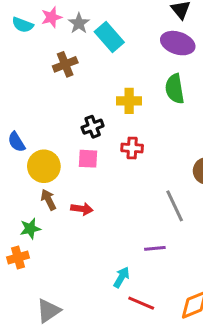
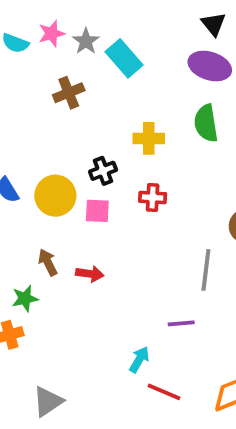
yellow circle: (44, 166) -> (55, 196), moved
gray line: (175, 206) -> (206, 270), turned 32

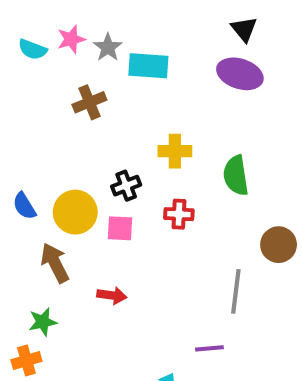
cyan rectangle: (124, 58) -> (148, 66), turned -45
green semicircle: (206, 123) -> (236, 175), moved
brown arrow: (48, 262) -> (55, 263), moved, size x1.4

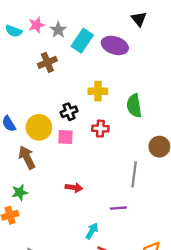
cyan rectangle: (148, 66) -> (82, 41), turned -60
purple ellipse: (240, 74) -> (115, 45), moved
red arrow: (112, 295) -> (74, 188), moved

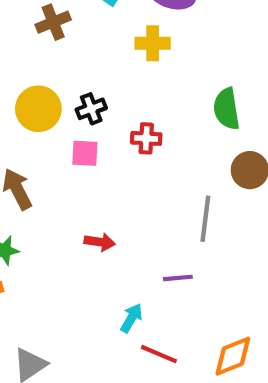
yellow cross: (98, 91) -> (153, 43), moved
green semicircle: (134, 106) -> (227, 109), moved
yellow circle: (39, 127) -> (38, 109), moved

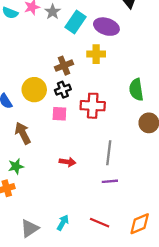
brown cross: (53, 22) -> (64, 66), moved
red cross: (146, 138) -> (93, 106), size x1.5
gray line: (205, 219) -> (109, 153), moved
cyan arrow: (131, 318) -> (63, 223), moved

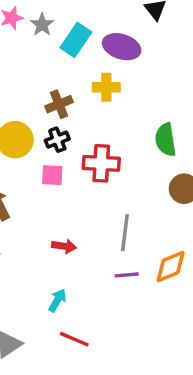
cyan arrow: (63, 223) -> (57, 300), moved
red line: (100, 223) -> (74, 339), moved
orange diamond: (140, 224) -> (171, 266), moved

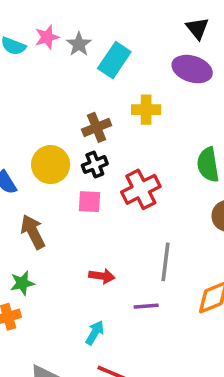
purple ellipse: (122, 47) -> (192, 69), moved
red cross: (101, 163) -> (141, 189), turned -30
purple line: (127, 275) -> (146, 306), moved

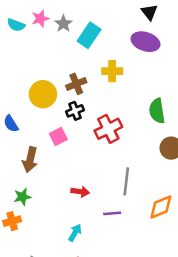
yellow circle: (51, 165) -> (43, 94), moved
pink square: (89, 202) -> (58, 136), moved, turned -30
brown arrow: (33, 232) -> (30, 160), turned -140

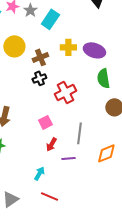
purple ellipse: (145, 42) -> (94, 50), moved
yellow circle: (43, 94) -> (14, 46), moved
pink square: (58, 136) -> (45, 122), moved
red arrow: (80, 192) -> (51, 144), moved, turned 112

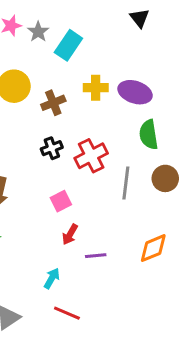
black cross: (39, 78) -> (52, 148), moved
gray line: (79, 133) -> (126, 183), moved

